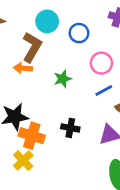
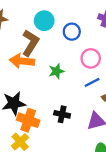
orange arrow: (23, 68) -> (22, 61), size x1.5

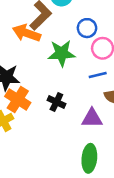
blue circle: (72, 32) -> (87, 28), moved
green star: (56, 71) -> (62, 53), size x1.5

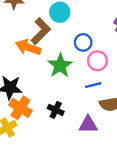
green star: (62, 53) -> (60, 66), turned -30

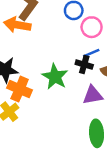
green star: (60, 66) -> (55, 77), moved
black cross: (56, 110) -> (84, 65), moved

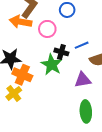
pink circle: (92, 27) -> (47, 29), moved
black cross: (84, 65) -> (61, 52), moved

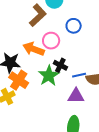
orange arrow: (21, 22) -> (34, 49), moved
blue line: (82, 45) -> (79, 75), moved

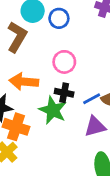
blue circle: (74, 26) -> (59, 18), moved
pink circle: (51, 41) -> (64, 62), moved

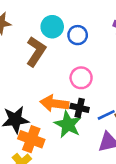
orange arrow: (24, 82) -> (54, 103), moved

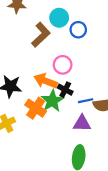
pink circle: (81, 78) -> (63, 65), moved
orange cross: (31, 139) -> (36, 108), moved

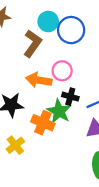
blue circle: (78, 30) -> (71, 30), size x1.5
orange arrow: (46, 81) -> (39, 80), moved

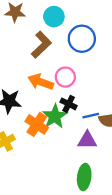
cyan circle: (48, 21) -> (54, 17), moved

